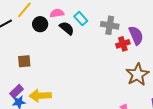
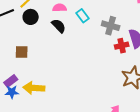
black circle: (40, 24) -> (31, 17), moved
black semicircle: (67, 28) -> (59, 26), moved

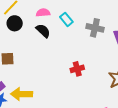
red cross: (122, 46) -> (77, 69), moved

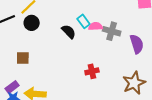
pink semicircle: (43, 13) -> (96, 26), moved
black semicircle: (43, 31) -> (69, 32), moved

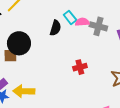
black circle: (32, 23) -> (19, 43), moved, size x1.5
black semicircle: (69, 32) -> (55, 28), turned 63

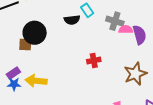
pink semicircle: (82, 22) -> (126, 29), moved
black semicircle: (55, 28) -> (72, 20), turned 63

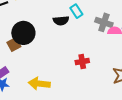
brown square: (25, 44) -> (14, 45), turned -32
yellow arrow: (36, 81) -> (39, 84), moved

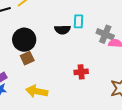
cyan rectangle: (76, 11) -> (78, 21), turned 32
brown square: (14, 45) -> (27, 58), moved

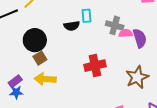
red cross: (81, 72) -> (95, 66), size x1.5
yellow arrow: (37, 91) -> (45, 79), moved

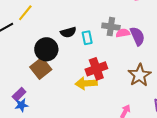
cyan rectangle: (87, 16) -> (87, 38), moved
black circle: (35, 40) -> (46, 49), moved
brown square: (40, 58) -> (41, 68), size x1.5
yellow arrow: (45, 79) -> (86, 83), moved

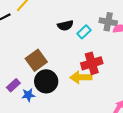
cyan rectangle: (87, 38) -> (84, 32), turned 56
black circle: (46, 49) -> (46, 81), moved
blue star: (21, 105) -> (28, 95), moved

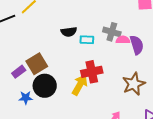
cyan rectangle: (84, 32) -> (87, 40), turned 40
yellow arrow: (81, 77) -> (80, 85), turned 115
purple rectangle: (13, 85) -> (19, 72), moved

